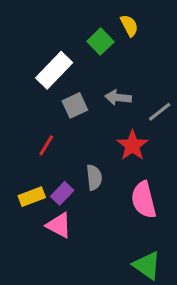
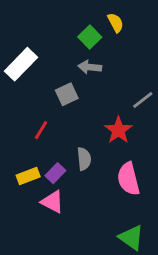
white rectangle: (54, 70) -> (21, 64), moved
gray arrow: (118, 97) -> (90, 67), moved

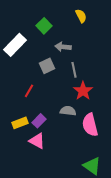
green square: (90, 37) -> (44, 26), moved
gray line: (143, 100) -> (74, 70), moved, turned -63
gray semicircle: (84, 159) -> (68, 111), moved, turned -77

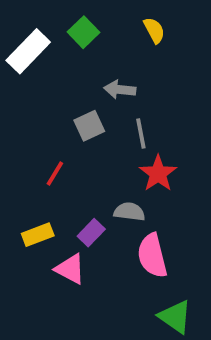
green square: (44, 26) -> (84, 32), moved
white rectangle: (15, 45) -> (28, 51), moved
purple rectangle: (39, 121) -> (91, 233), moved
pink semicircle: (90, 125) -> (152, 256), moved

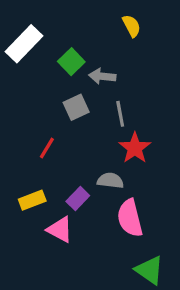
green square: (84, 32) -> (71, 62), moved

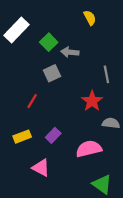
gray line: (120, 114) -> (106, 74), moved
gray semicircle: (110, 181) -> (111, 123), moved
pink semicircle: (130, 218) -> (89, 149), turned 90
pink triangle: (60, 229) -> (41, 168), moved

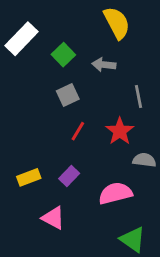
yellow semicircle: (90, 18) -> (117, 23), size x1.6
gray arrow: (70, 52) -> (104, 65), moved
red line: (32, 101) -> (78, 131), moved

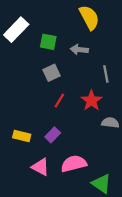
green square: (63, 55) -> (48, 42), turned -35
yellow rectangle: (29, 177) -> (22, 136), turned 35
pink semicircle: (115, 193) -> (74, 164), moved

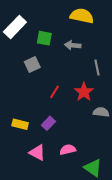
yellow semicircle: (89, 17) -> (82, 16), turned -50
gray square: (52, 73) -> (32, 64), moved
pink semicircle: (74, 164) -> (68, 150), size x0.7

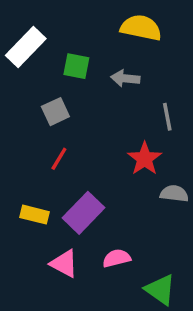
red line: (54, 92) -> (59, 159), moved
purple rectangle: (48, 123) -> (83, 213), size x1.6

